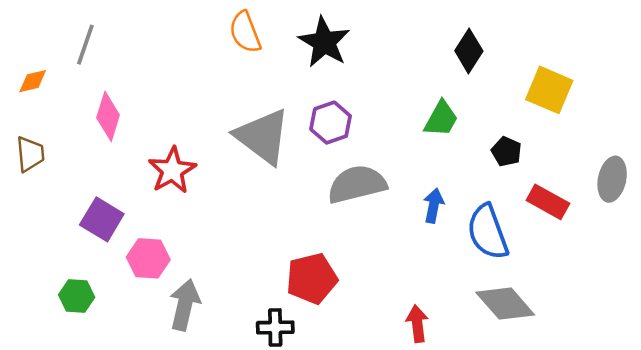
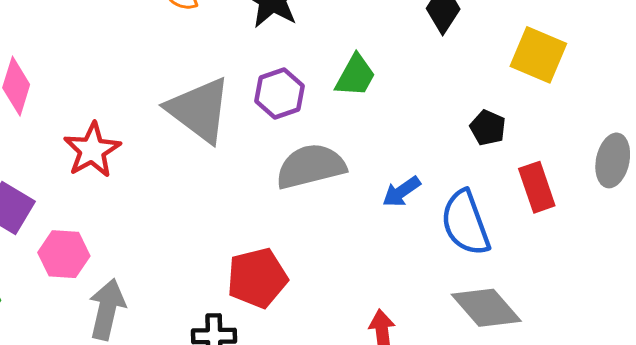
green trapezoid: (441, 119) -> (355, 76), moved
red rectangle: (548, 202) -> (537, 187), turned 42
blue arrow: (434, 206) -> (401, 192), turned -136

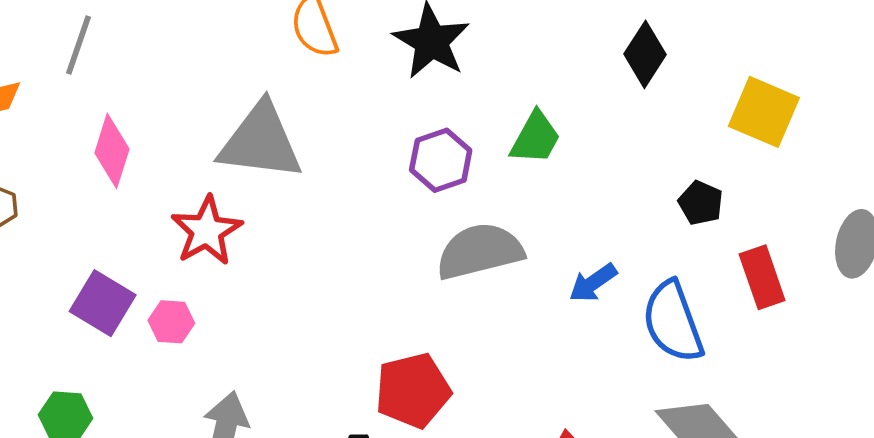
gray triangle: (199, 110) -> (261, 142), moved, turned -30
pink hexagon: (64, 254) -> (171, 322), moved, size x0.7

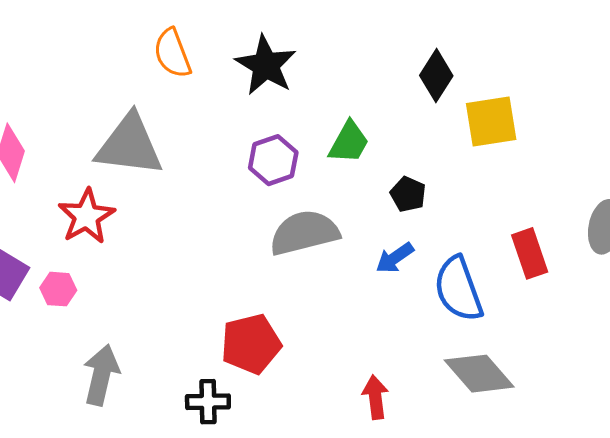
yellow square: (764, 112) -> (491, 122), moved, turned -32
black pentagon: (701, 203) -> (408, 194), moved

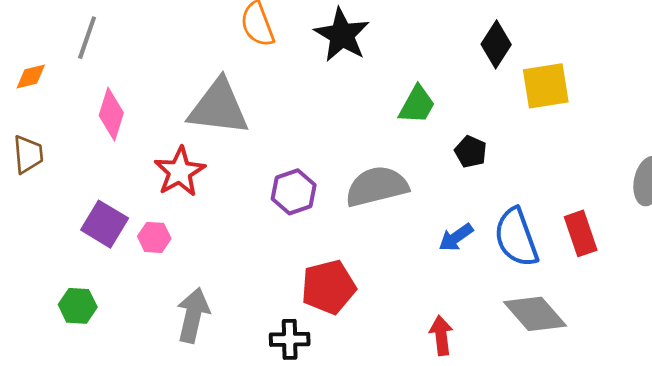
purple hexagon: (273, 160) -> (294, 192), moved
red rectangle: (530, 253) -> (581, 233), moved
blue arrow: (395, 258) -> (456, 237), moved

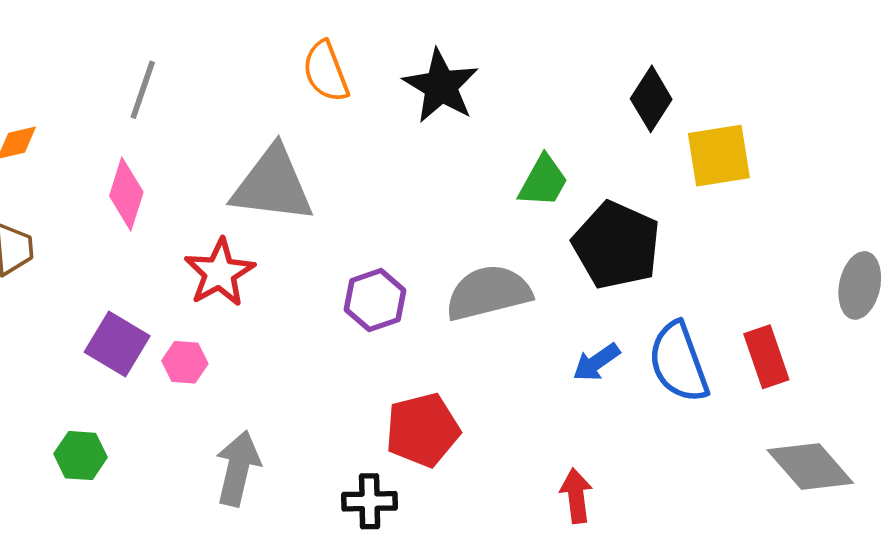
gray line: (87, 38) -> (143, 90), moved
black pentagon: (471, 152) -> (616, 245), size x2.0
gray diamond: (535, 314) -> (810, 467), moved

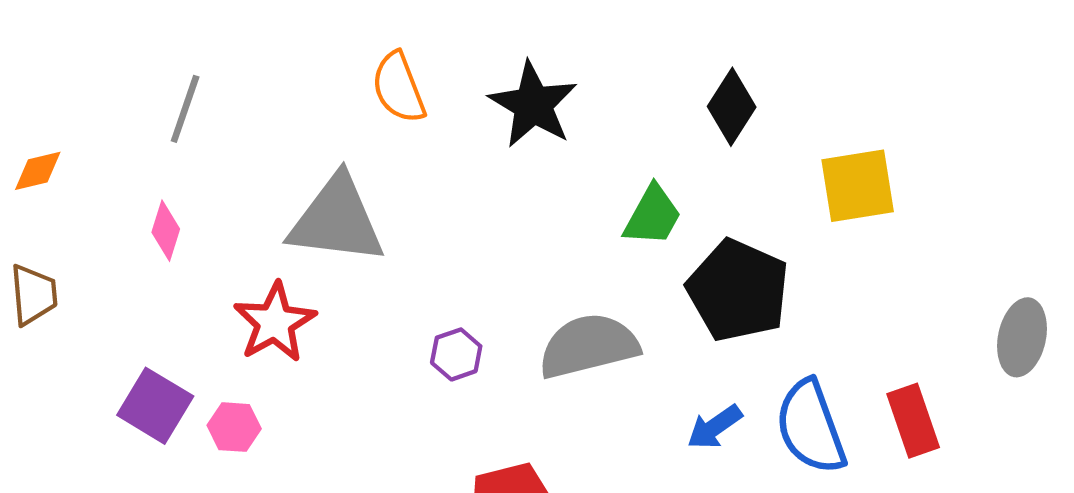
black diamond: (651, 99) -> (732, 107), moved
pink diamond: (126, 194) -> (166, 231), size x0.7
purple hexagon: (375, 300) -> (456, 354), size x0.7

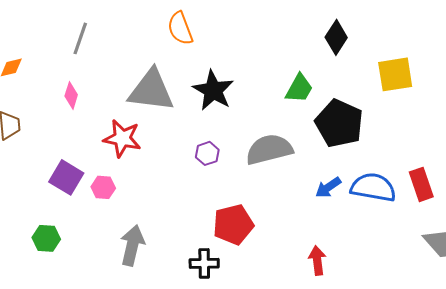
black star: (533, 105) -> (213, 90), moved
red star: (275, 322) -> (122, 138), turned -30
blue semicircle: (811, 427) -> (373, 187), turned 120

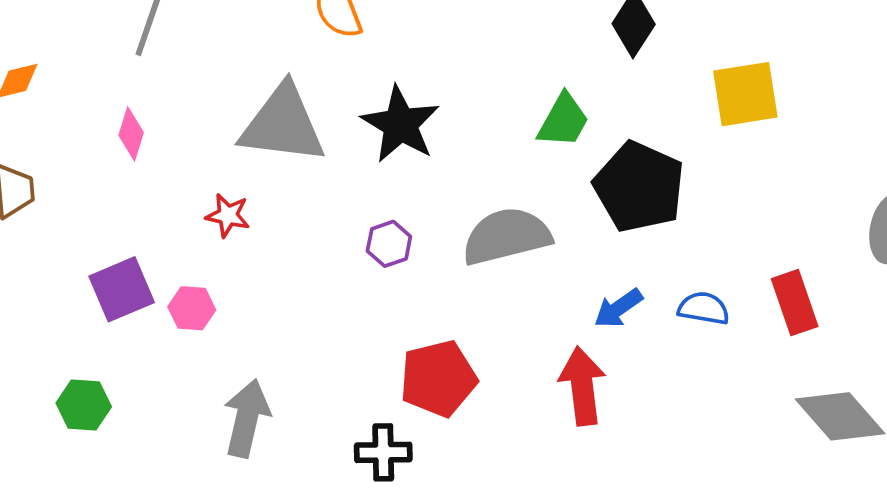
red star: (122, 138) -> (228, 215), size x0.6
purple square: (66, 177) -> (122, 289), turned 36
blue semicircle: (373, 187) -> (704, 308), size x0.6
red arrow: (317, 260) -> (582, 386), moved, size x1.4

